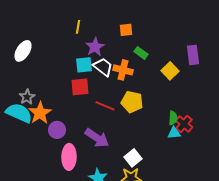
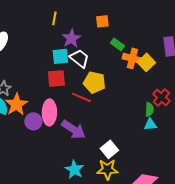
orange cross: (123, 70) -> (132, 58), moved
yellow pentagon: (132, 102) -> (94, 82), moved
red cross: (184, 124) -> (161, 97), moved
pink ellipse: (69, 157) -> (49, 112), moved

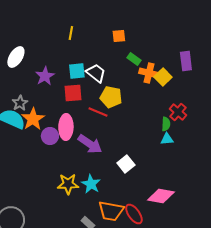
purple star: (71, 38) -> (45, 76), moved
yellow star: (107, 169) -> (68, 184), moved

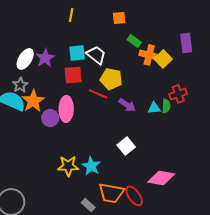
white ellipse: (16, 57) -> (25, 59), moved
red cross: (178, 112) -> (178, 94), turned 30
cyan triangle: (167, 139) -> (154, 108), moved
purple arrow: (90, 144) -> (127, 105), moved, size x0.7

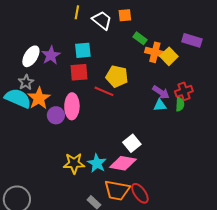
purple rectangle: (186, 43) -> (192, 40), turned -66
white trapezoid: (96, 55) -> (102, 20), moved
purple arrow: (127, 105) -> (161, 92), moved
green semicircle: (166, 106) -> (180, 104), moved
pink diamond: (161, 178) -> (123, 163), moved

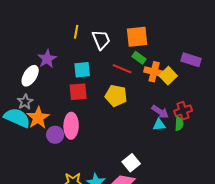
orange square: (125, 15) -> (137, 37), moved, size x1.6
white trapezoid: (102, 20) -> (101, 40), turned 30
purple star: (51, 55) -> (47, 59), moved
red line: (104, 91) -> (122, 69), moved

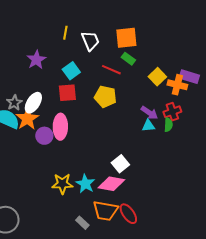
purple rectangle: (191, 60) -> (189, 77), moved
cyan square: (82, 70) -> (71, 71), turned -30
orange cross: (154, 72) -> (177, 85), moved
white ellipse: (30, 76) -> (33, 103), moved

